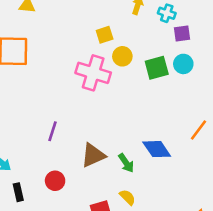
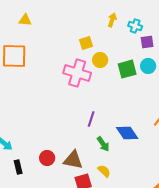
purple line: (53, 131) -> (91, 119), moved
brown triangle: (93, 155) -> (73, 160), moved, turned 35

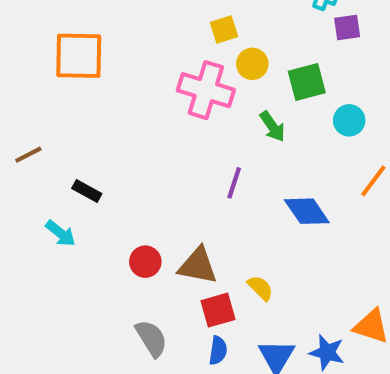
cyan circle: (148, 66) -> (349, 120), moved
green arrow: (103, 144) -> (272, 126), moved
black rectangle: (18, 167) -> (87, 191), moved, turned -48

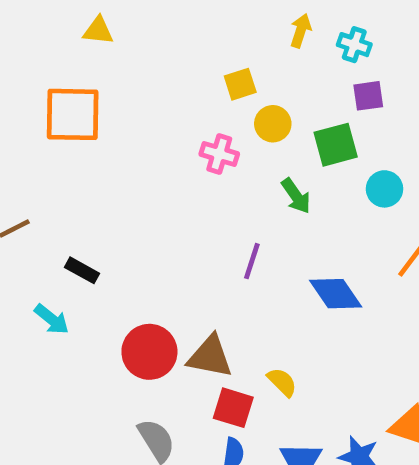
purple square: (347, 28) -> (368, 96), moved
pink cross: (206, 90) -> (219, 154), size x0.6
red circle: (145, 262) -> (149, 352), size x1.5
red square: (218, 310) -> (233, 408), turned 33

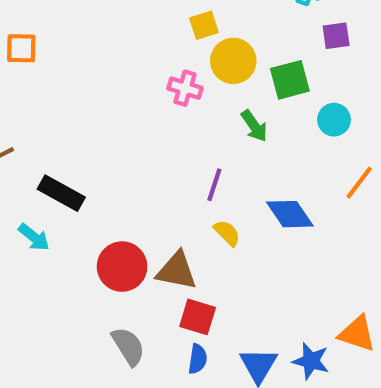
purple square: (368, 96) -> (336, 36), moved
orange square: (73, 114) -> (21, 48), moved, size x0.6
yellow circle: (273, 124) -> (233, 61), size x1.4
black rectangle: (82, 270) -> (61, 193), size x1.5
yellow semicircle: (282, 382) -> (227, 233), moved

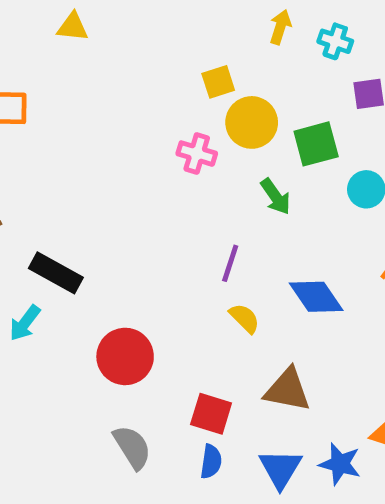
cyan arrow: (34, 237) -> (25, 323), turned 88
brown triangle: (177, 271) -> (287, 390), moved

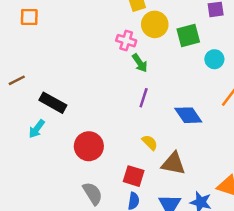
green arrow: (276, 196) -> (140, 63), moved
yellow semicircle: (244, 318) -> (150, 142), moved

